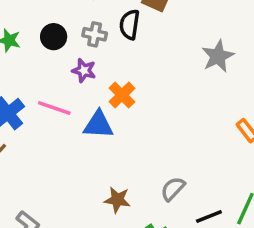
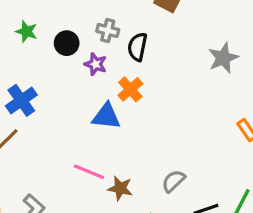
black semicircle: (130, 25) -> (137, 47), moved
black circle: (54, 37) -> (67, 43), moved
pink line: (54, 108) -> (89, 172), moved

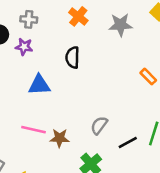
black semicircle: (137, 47) -> (72, 57), moved
gray star: (223, 58) -> (121, 25), turned 30
orange cross: (130, 89) -> (78, 16), moved

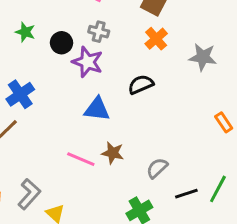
purple star: (24, 47) -> (88, 62), size x1.5
black semicircle: (72, 57) -> (141, 84), turned 55
brown star: (60, 138) -> (113, 153), moved

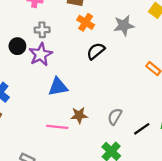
purple star: (88, 62) -> (41, 54), turned -30
black semicircle: (141, 84) -> (96, 51), moved

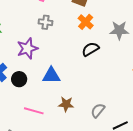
black circle: (17, 46) -> (19, 79), moved
purple star: (41, 54) -> (27, 48), moved
pink line: (57, 127) -> (34, 111), moved

